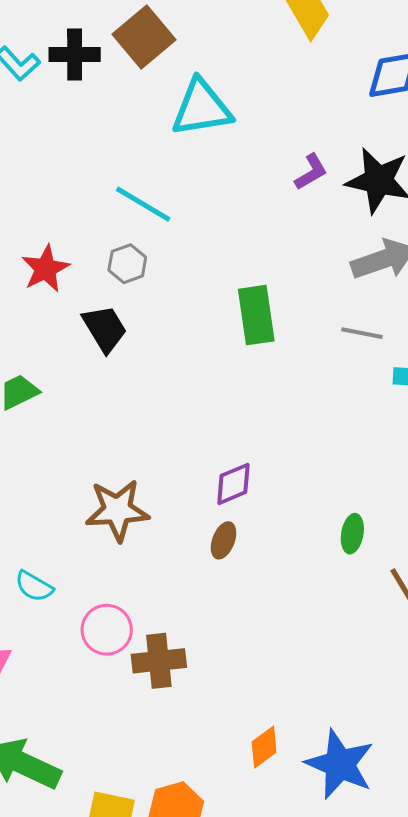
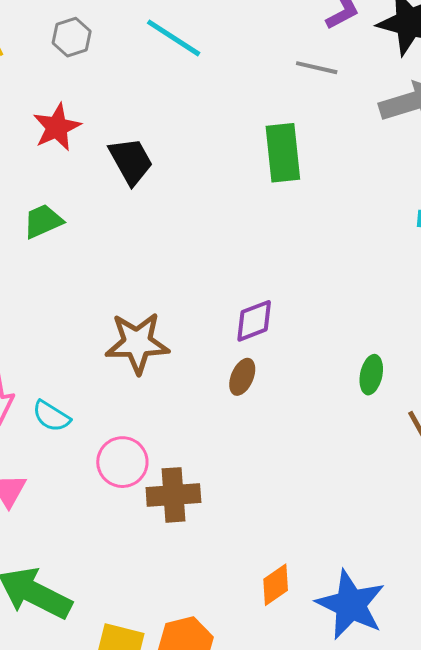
gray hexagon: (127, 264) -> (72, 37), moved
red star: (45, 269) -> (57, 127), moved
gray line: (362, 333) -> (317, 68), moved

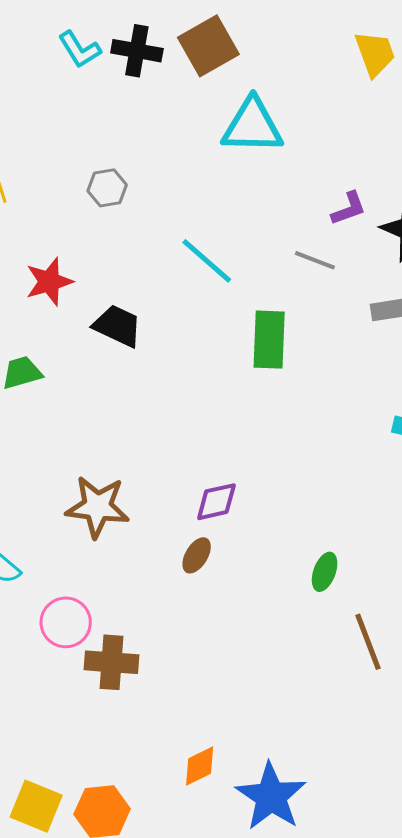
gray hexagon: (72, 37) -> (107, 188), moved
cyan line: (174, 38) -> (207, 261), moved
black trapezoid: (131, 161) -> (118, 326), turned -44

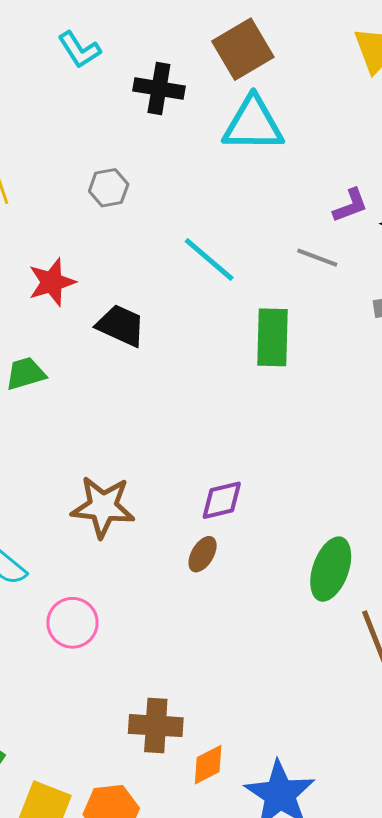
brown square: (208, 46) -> (243, 49), moved
black cross: (137, 51) -> (159, 88), moved
green ellipse: (325, 572) -> (331, 569), size x1.6
brown cross: (111, 662) -> (156, 726), moved

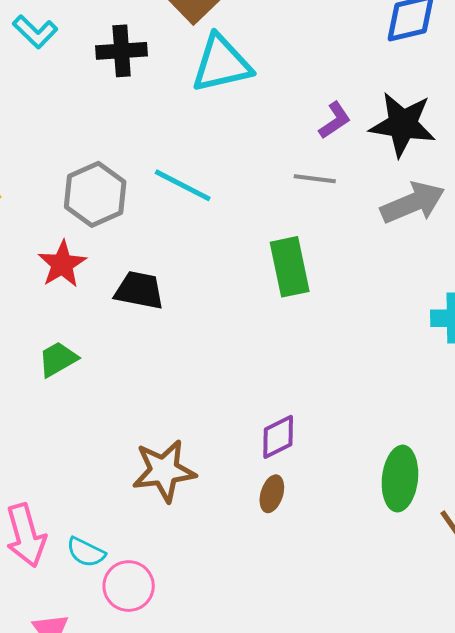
gray hexagon: (109, 188) -> (95, 194), moved, size x1.6
cyan line: (209, 260) -> (183, 185), moved
pink circle: (72, 623) -> (129, 586), moved

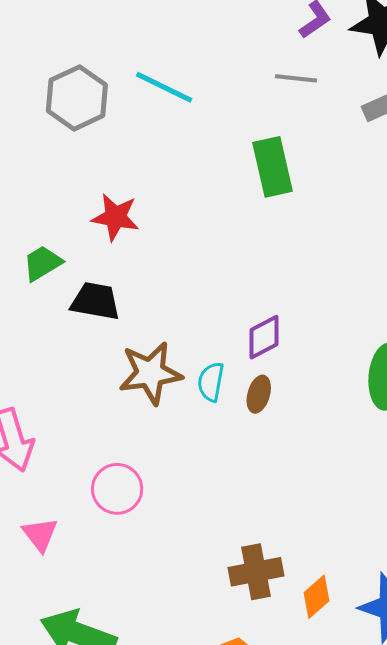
red star: (62, 264) -> (115, 217), moved, turned -30
black trapezoid: (139, 290) -> (95, 301), moved
cyan semicircle: (86, 552) -> (211, 382), moved, turned 75

